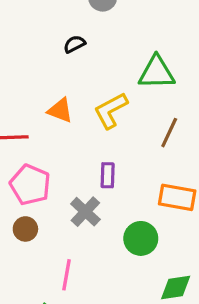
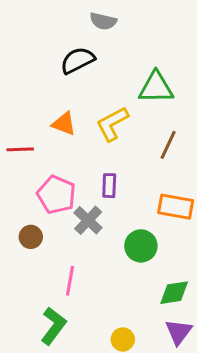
black semicircle: (74, 44) -> (78, 60), size x1.6
pink pentagon: (30, 185) -> (56, 195), moved

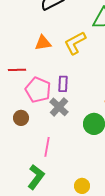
orange triangle: (64, 124) -> (43, 43), turned -30
red line: (20, 149) -> (17, 70), moved
purple rectangle: (109, 186) -> (63, 84), moved

